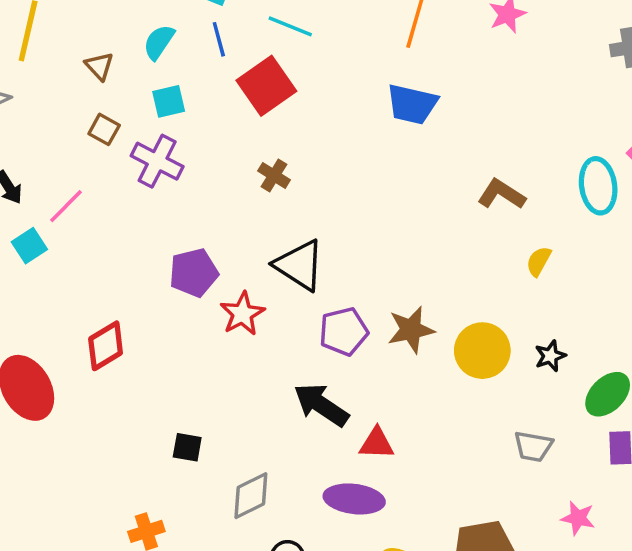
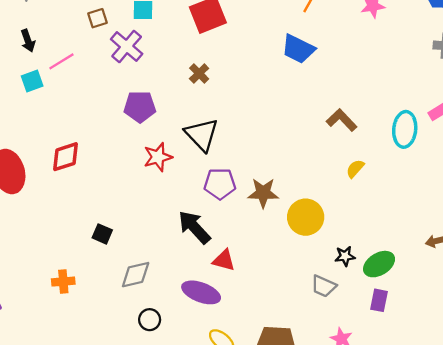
brown square: (104, 129) -> (98, 18), turned 30
purple pentagon: (194, 273) -> (140, 107), moved
black star: (550, 356) -> (345, 256), moved

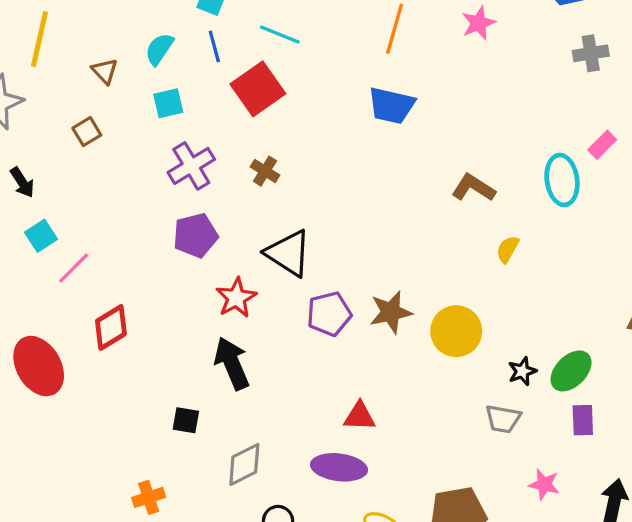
brown square: (98, 18) -> (87, 132), moved
purple cross: (127, 46) -> (191, 166), moved, turned 32
pink line: (61, 61) -> (74, 268), moved
black arrow: (194, 227) -> (232, 363), moved, turned 33

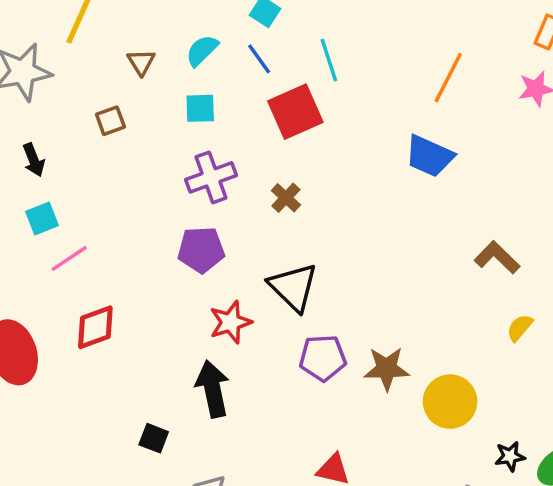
cyan line: (280, 34) -> (329, 60), turned 39
blue line: (214, 46) -> (259, 59), turned -32

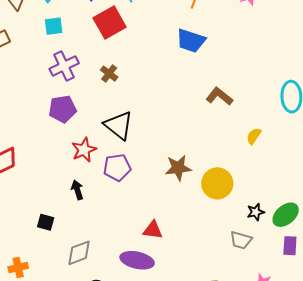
brown L-shape: (497, 257) -> (219, 96), moved
purple pentagon: (323, 358) -> (117, 167), moved
black arrow: (213, 389) -> (77, 190), size x0.6

